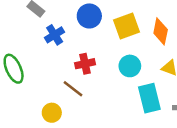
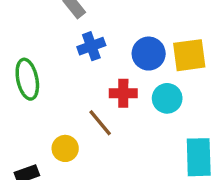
blue circle: (89, 16) -> (149, 54), moved
cyan circle: (130, 66) -> (167, 98), moved

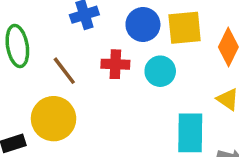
brown line: (100, 123) -> (64, 71), moved
yellow circle: (65, 148) -> (54, 119), size x1.6

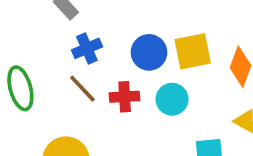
brown line: (64, 71) -> (82, 89), moved

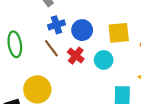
blue circle: (149, 52) -> (82, 30), moved
red cross: (125, 97) -> (76, 56), turned 35

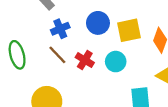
blue circle: (82, 30) -> (98, 23), moved

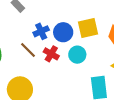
blue circle: (98, 23) -> (63, 32), moved
blue cross: (60, 29) -> (41, 31), moved

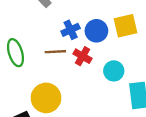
brown line: (28, 50) -> (55, 52), turned -48
cyan circle: (77, 55) -> (114, 71), moved

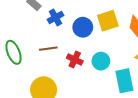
blue cross: (71, 30) -> (55, 17), moved
red cross: (83, 56) -> (75, 60), moved

